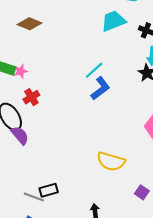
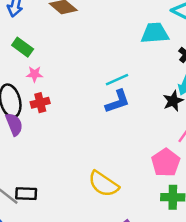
pink star: (21, 71) -> (34, 74), moved
red cross: (31, 97) -> (40, 103), moved

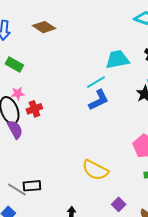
cyan trapezoid: (155, 33) -> (117, 59), moved
pink star: (34, 74) -> (18, 94), moved

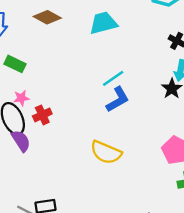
cyan trapezoid: (117, 59) -> (103, 23), moved
yellow semicircle: (95, 170) -> (106, 152), moved

